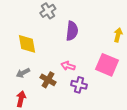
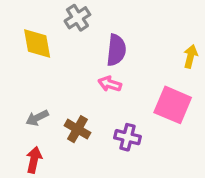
yellow diamond: (27, 44) -> (37, 44), moved
pink arrow: (68, 66) -> (110, 84), moved

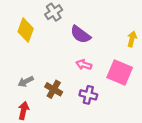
yellow diamond: (37, 44) -> (26, 30), turned 30
purple semicircle: (116, 50) -> (80, 34), turned 120
pink arrow: (110, 84) -> (84, 65), moved

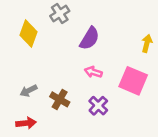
purple semicircle: (80, 34) -> (90, 38), turned -95
purple cross: (88, 95) -> (98, 106), turned 30
red arrow: (23, 111) -> (26, 123), turned 72

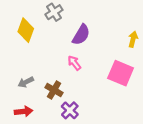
pink arrow: (93, 72) -> (74, 63), moved, turned 35
purple cross: (98, 106) -> (70, 110), moved

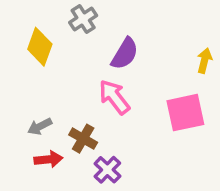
pink arrow: (74, 63) -> (114, 97), size x1.5
pink square: (121, 73) -> (185, 113), turned -35
red arrow: (24, 111) -> (48, 159), moved

